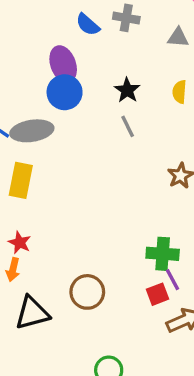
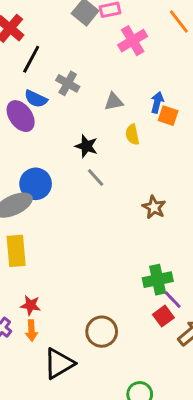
gray cross: (126, 18) -> (68, 83), turned 35
gray triangle: (178, 37) -> (114, 102), moved
purple ellipse: (63, 64) -> (21, 116), moved
blue circle: (65, 92) -> (36, 184), moved

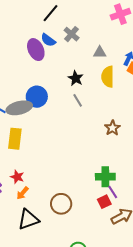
yellow semicircle: (132, 135) -> (108, 77), size x1.5
orange arrow: (31, 331) -> (23, 193), moved, turned 32

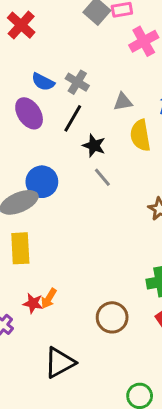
black line: (50, 13) -> (73, 118), moved
blue semicircle: (48, 40) -> (43, 82), moved
orange arrow: (23, 193) -> (49, 298), moved
brown circle: (61, 204) -> (112, 317), moved

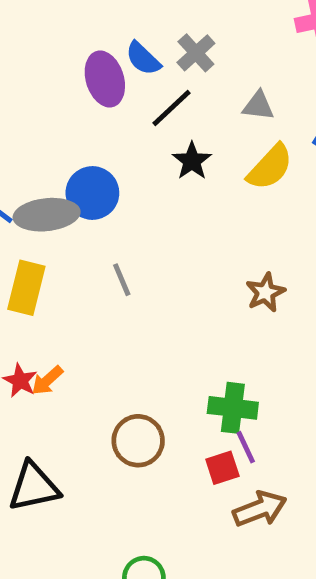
blue semicircle: (43, 82) -> (143, 58), moved
yellow semicircle: (140, 135) -> (270, 167), turned -144
gray line: (102, 177) -> (122, 280), moved

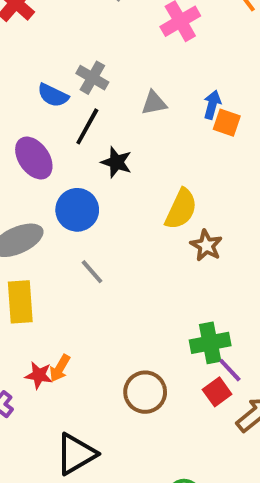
purple ellipse: (105, 79) -> (34, 158), moved
yellow semicircle: (270, 167) -> (181, 209), moved
blue circle: (92, 193) -> (77, 210), moved

